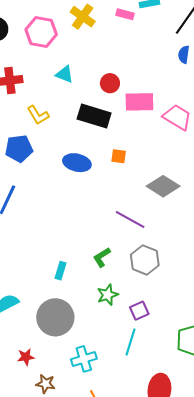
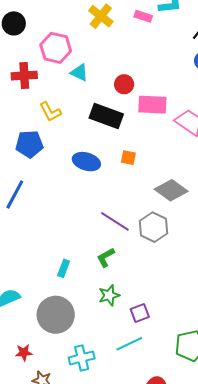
pink hexagon: (41, 32) -> (56, 48), moved
purple line: (130, 219) -> (115, 221), moved
gray hexagon: (145, 260) -> (154, 227), moved
cyan line: (130, 342) -> (129, 344), turned 44

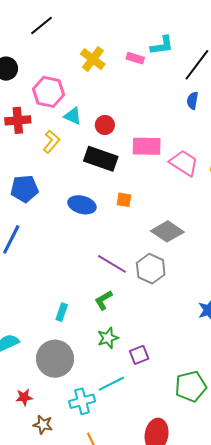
red circle: (124, 84) -> (105, 125), moved
yellow L-shape: (50, 112) -> (51, 142), moved, turned -110
cyan line: (129, 344) -> (111, 384), moved

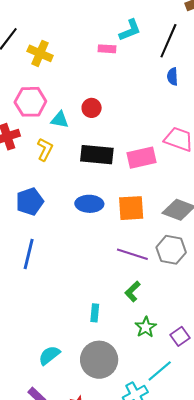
yellow cross: (93, 59) -> (40, 53), moved
red circle: (105, 125) -> (92, 108), moved
pink rectangle: (147, 146) -> (141, 158), moved
orange square: (124, 200) -> (131, 208), moved, size x1.8

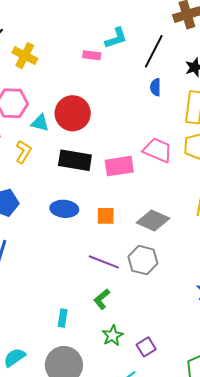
red circle: (92, 108) -> (73, 113), size x1.8
orange square: (131, 208) -> (106, 216), size x0.7

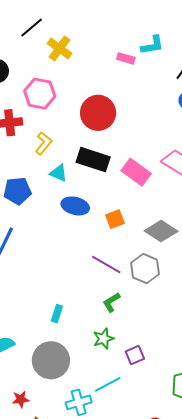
cyan triangle: (40, 123) -> (59, 173), moved
pink rectangle: (119, 166) -> (136, 172), turned 36
orange square: (106, 216) -> (115, 219), turned -30
green L-shape: (102, 299) -> (111, 302), moved

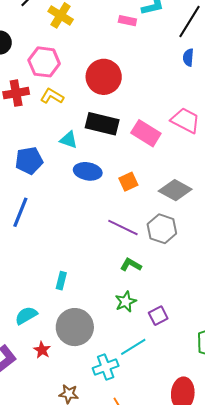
yellow L-shape: (44, 143) -> (52, 96), moved, turned -95
green L-shape: (111, 302) -> (131, 265), turned 65
cyan rectangle: (57, 314) -> (61, 281), moved
red star: (21, 399) -> (42, 350), moved, turned -30

